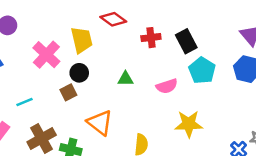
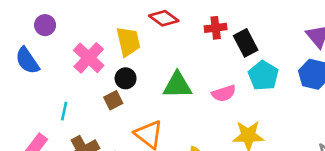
red cross: (151, 38) -> (216, 28), moved
green triangle: (125, 79) -> (177, 85), size x1.6
cyan line: (24, 102) -> (64, 111), turned -56

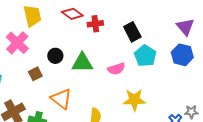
red cross: (216, 28) -> (95, 24), moved
yellow trapezoid: (128, 41) -> (32, 16), moved
black circle: (126, 78) -> (55, 56), moved

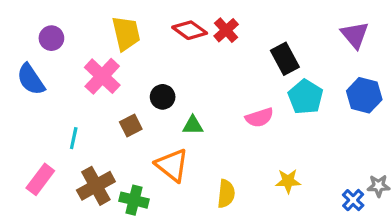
red cross: (95, 24) -> (226, 30), moved, turned -35
purple triangle: (185, 27) -> (355, 35), moved
green triangle: (82, 63) -> (193, 125), moved, size x0.6
yellow star: (134, 100) -> (288, 181), moved, size x0.7

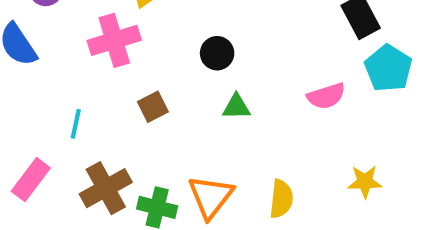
pink cross: (102, 76) -> (114, 40), turned 30
black circle: (163, 97) -> (217, 53), moved
orange triangle: (172, 165) -> (211, 197), moved, turned 30

